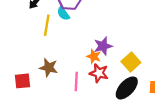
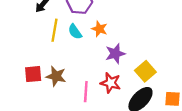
cyan semicircle: (63, 14) -> (75, 32), moved
orange star: (94, 56) -> (99, 29), moved
red square: (22, 81) -> (33, 74), moved

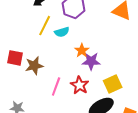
orange star: (99, 29) -> (82, 50), moved
cyan semicircle: (75, 32) -> (62, 32), turned -88
brown star: (56, 76) -> (34, 66), turned 30

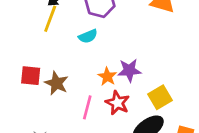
yellow line: (45, 26) -> (50, 19), moved
orange star: (82, 50) -> (107, 77), moved
brown star: (34, 66) -> (56, 83), turned -30

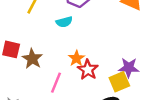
purple star: (129, 70) -> (129, 68), moved
red star: (117, 103) -> (88, 70), moved

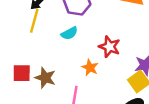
red star: (88, 70) -> (109, 47), moved

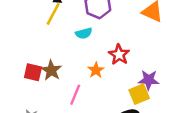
red square: (22, 73) -> (33, 72), moved

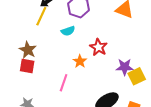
brown star: (51, 70) -> (28, 50), moved
yellow square: (139, 94) -> (137, 76), moved

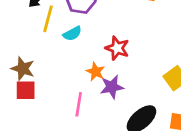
yellow line: (41, 16) -> (48, 19), moved
purple star: (125, 67) -> (112, 87), moved

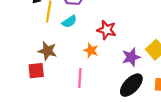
brown star: (23, 69) -> (47, 51), moved
purple star: (112, 87) -> (131, 57), moved

